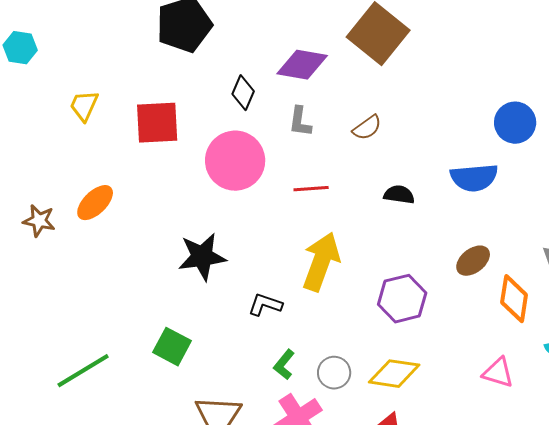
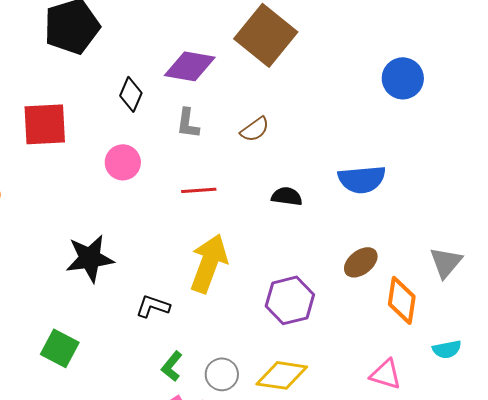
blue circle: (515, 123) -> (403, 78), moved
pink circle: (235, 161) -> (123, 162), size x0.6

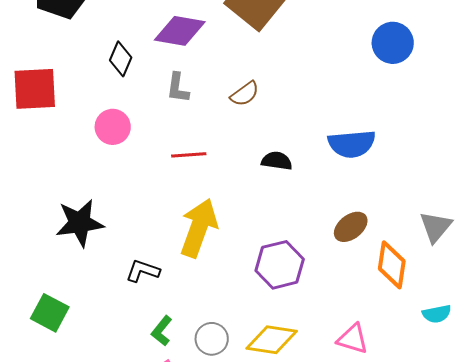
pink triangle: (386, 374) -> (353, 339), moved

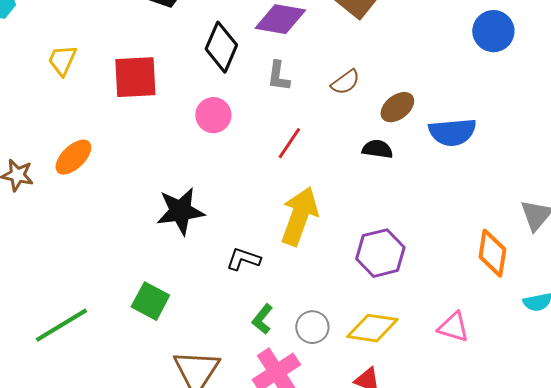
black diamond: (121, 59) -> (221, 47), size x1.4
red line: (189, 155) -> (289, 143), turned -52
brown ellipse: (351, 227) -> (397, 107), moved

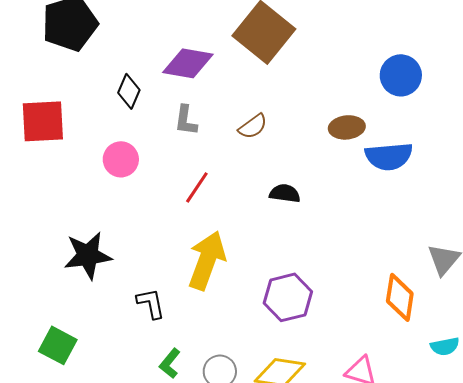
black diamond: (221, 47) -> (129, 91), size x0.7
brown ellipse: (397, 107) -> (347, 127), moved, turned 32
blue semicircle: (452, 132) -> (389, 156), moved
black L-shape: (243, 259) -> (151, 303), turned 60

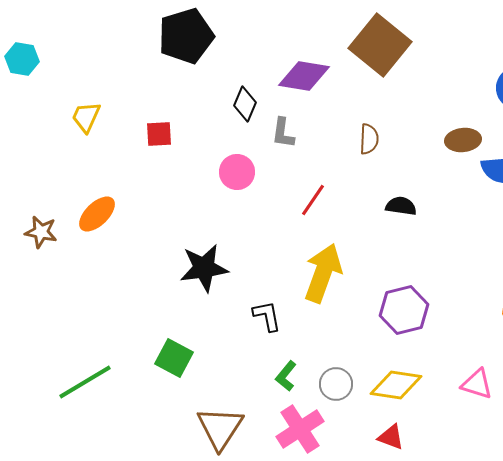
gray L-shape: (186, 120) -> (283, 133), moved
red square: (43, 121) -> (159, 134), size x0.6
brown semicircle: (253, 126) -> (369, 139), turned -52

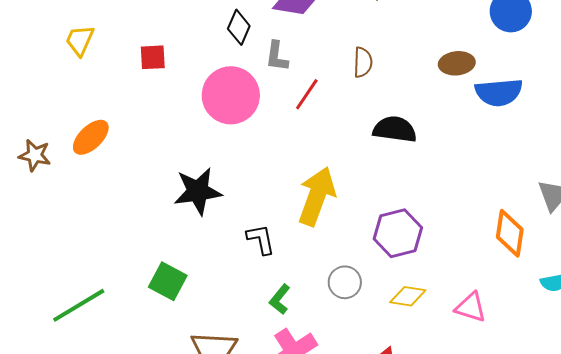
pink circle: (237, 172) -> (231, 95), size x1.6
red line: (313, 200) -> (307, 94), moved
black semicircle: (401, 206) -> (395, 129), size x1.4
gray circle: (336, 384) -> (345, 282), moved
yellow diamond: (396, 385) -> (408, 296), moved, size x0.7

